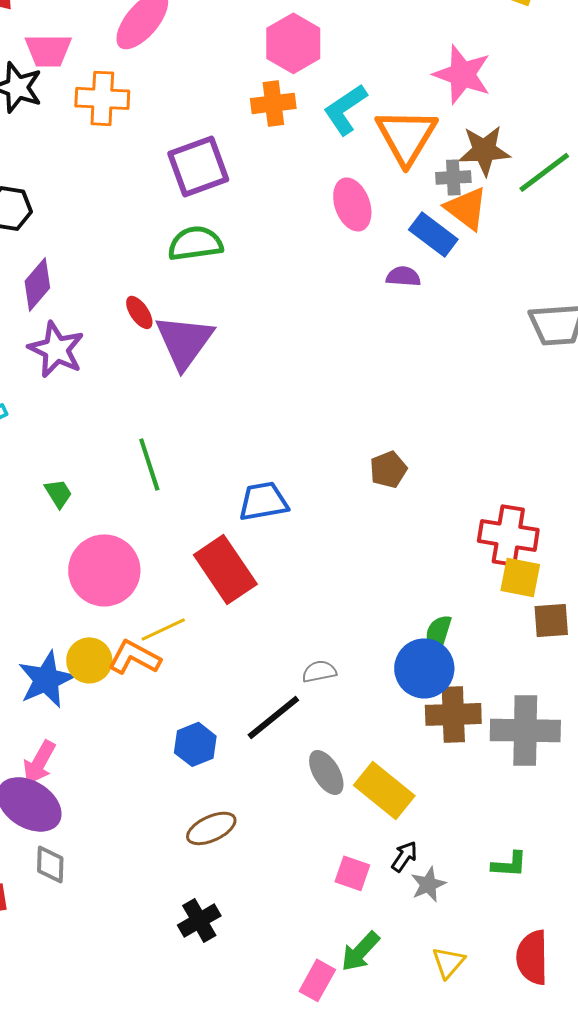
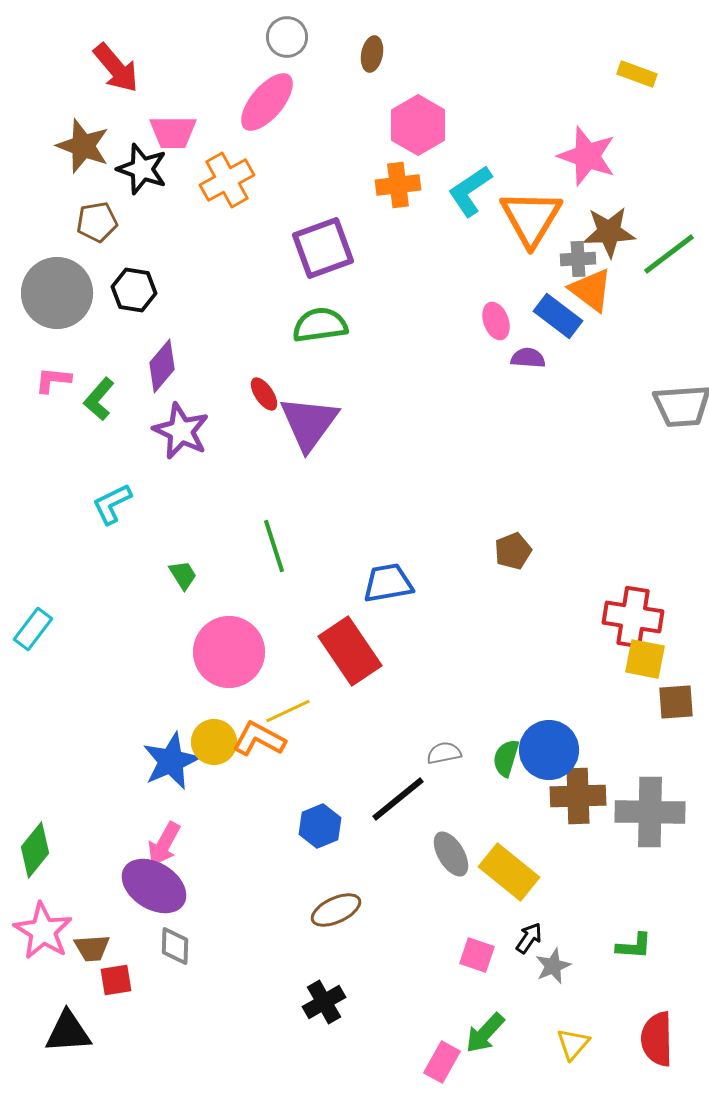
orange cross: (102, 98) -> (227, 180), turned -32
pink ellipse: (352, 204) -> (496, 321), moved, size x0.7
green semicircle: (438, 633) -> (506, 758), moved

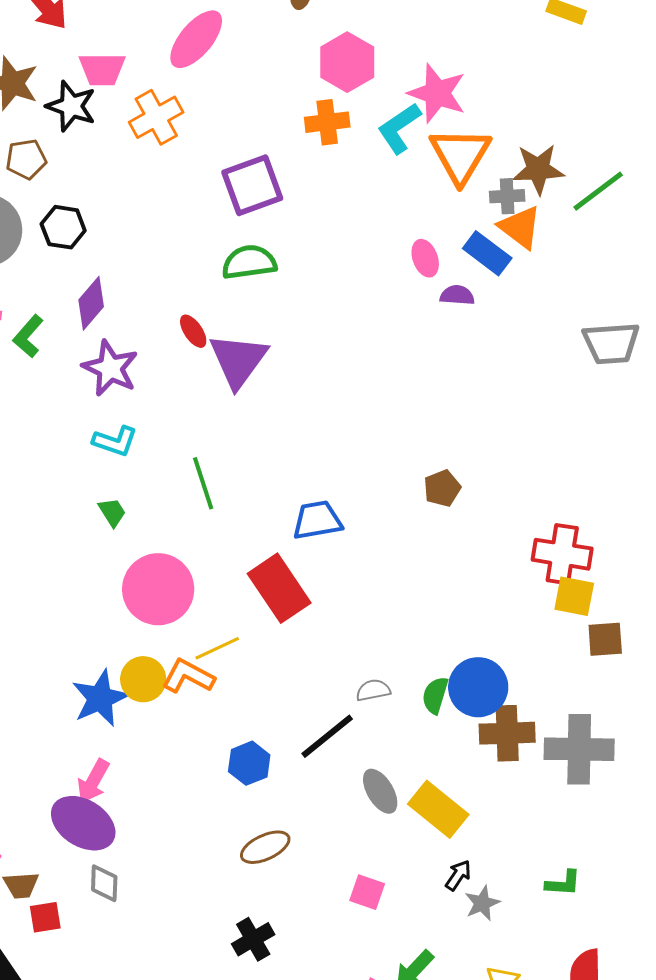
pink star: (587, 156) -> (437, 93), moved
cyan L-shape: (112, 504) -> (115, 441), moved, turned -135
pink square: (477, 955) -> (367, 892), moved

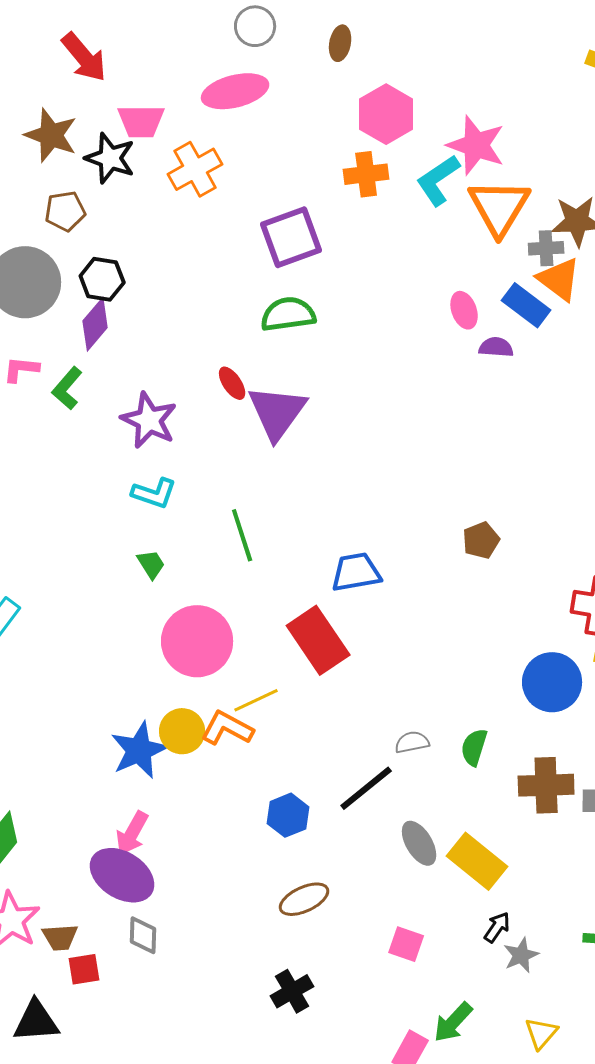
pink ellipse: (196, 39) -> (235, 91), turned 36
purple diamond: (91, 303) -> (95, 324), moved
blue circle: (478, 687) -> (552, 682), moved

